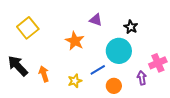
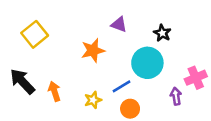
orange star: (75, 41) -> (93, 50), turned 30
orange circle: (114, 86) -> (130, 109), moved

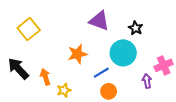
purple triangle: (119, 24) -> (99, 21), size x1.5
orange star: (93, 50) -> (77, 54), moved
yellow star: (93, 100) -> (64, 90), moved

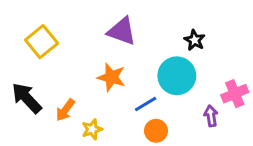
purple triangle: (99, 21) -> (122, 31), moved
orange star: (77, 54) -> (111, 77), turned 30
orange arrow: (45, 77) -> (65, 110), turned -126

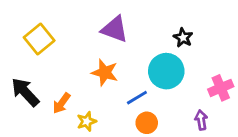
purple arrow: (211, 116) -> (201, 120), moved

